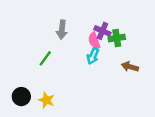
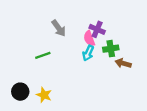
gray arrow: (62, 30) -> (59, 28), turned -42
green cross: (117, 38) -> (111, 49), moved
green line: (45, 58) -> (43, 55), turned 35

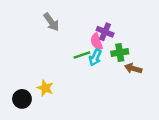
gray arrow: (59, 28) -> (51, 22), moved
green line: (43, 55) -> (82, 55), moved
yellow star: (44, 95) -> (45, 88), moved

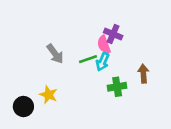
gray arrow: (51, 22) -> (55, 54), moved
green cross: (120, 53) -> (117, 87), moved
brown arrow: (133, 68) -> (143, 74), turned 70

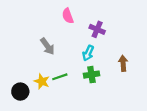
pink semicircle: (104, 45) -> (68, 16), moved
green line: (88, 59) -> (60, 77), moved
green cross: (117, 87) -> (91, 75), moved

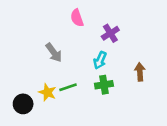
purple cross: (97, 29) -> (110, 33), turned 35

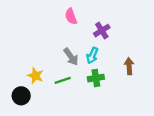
gray arrow: (54, 53) -> (71, 57), moved
yellow star: (47, 92) -> (35, 76), moved

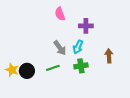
purple cross: (102, 31) -> (86, 26), turned 32
yellow star: (35, 76) -> (12, 70), moved
black circle: (21, 96) -> (27, 71), moved

